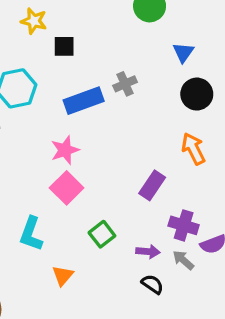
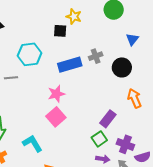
yellow star: (34, 21) -> (74, 16), moved
black circle: (197, 94) -> (122, 67), moved
cyan L-shape: (31, 234) -> (32, 143), turned 125
green square: (102, 234) -> (99, 139), moved

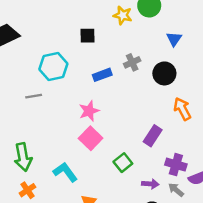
yellow star: (74, 16) -> (123, 15), moved
blue rectangle: (70, 65) -> (102, 75), size x0.7
green square: (99, 139) -> (123, 163), moved

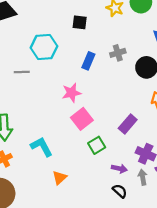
blue rectangle: (102, 75) -> (88, 61), turned -54
pink square: (91, 138) -> (82, 119), moved
gray arrow: (176, 190) -> (143, 177), turned 32

